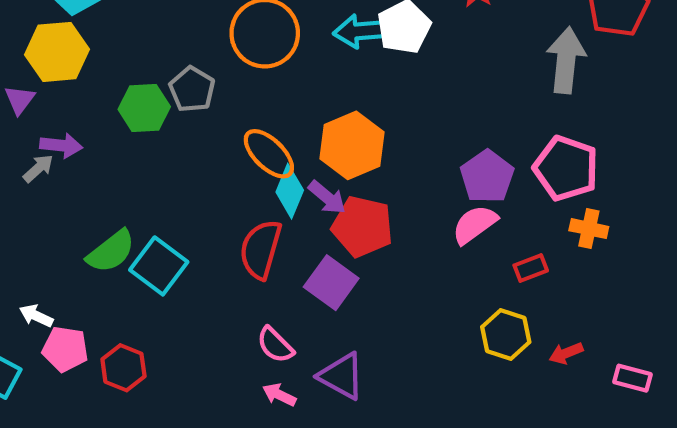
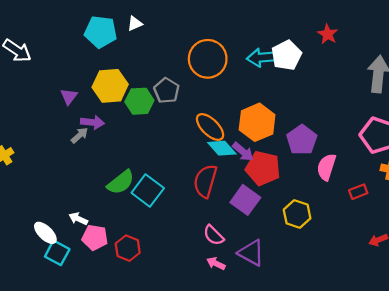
yellow hexagon: (57, 52) -> (110, 86), moved
purple pentagon: (487, 177) -> (302, 140), moved
cyan diamond: (290, 191) -> (222, 148), turned -64
pink semicircle: (475, 224) -> (326, 167), turned -36
yellow hexagon: (506, 335) -> (297, 214), moved

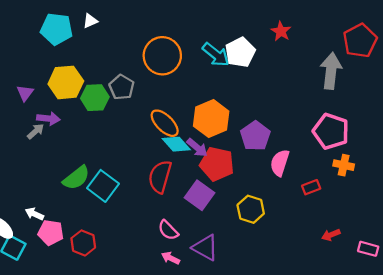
cyan arrow: (262, 58) -> (216, 55), turned -136

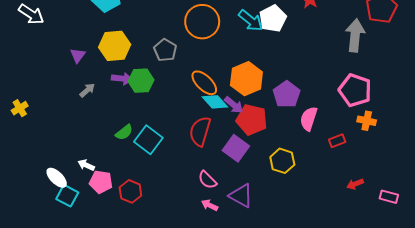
green hexagon: (95, 98) -> (141, 81), moved
purple arrow: (48, 119) -> (122, 79), moved
green semicircle: (76, 178) -> (124, 132), size x0.7

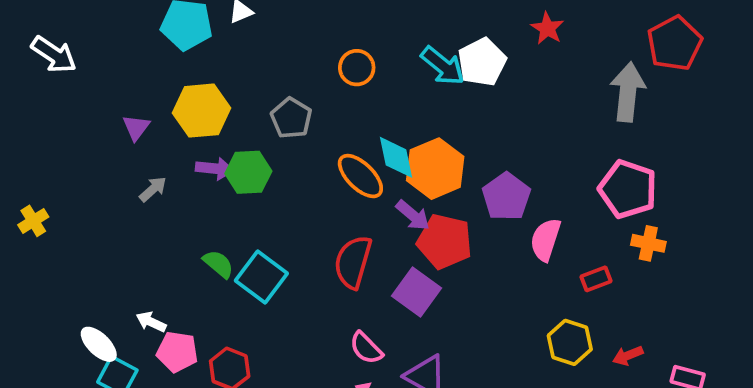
orange circle: (202, 22) -> (357, 68), size x0.6
cyan diamond: (215, 102) -> (396, 157), moved, turned 30
green semicircle: (124, 132) -> (218, 264), turned -102
yellow hexagon: (282, 161) -> (570, 342), moved

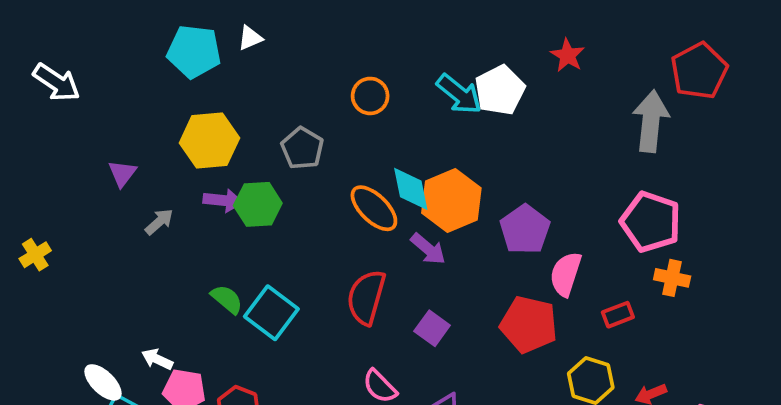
purple triangle: (136, 127) -> (122, 173), moved
red pentagon: (445, 241) -> (529, 324), moved
purple square: (417, 292) -> (432, 328), size x0.7

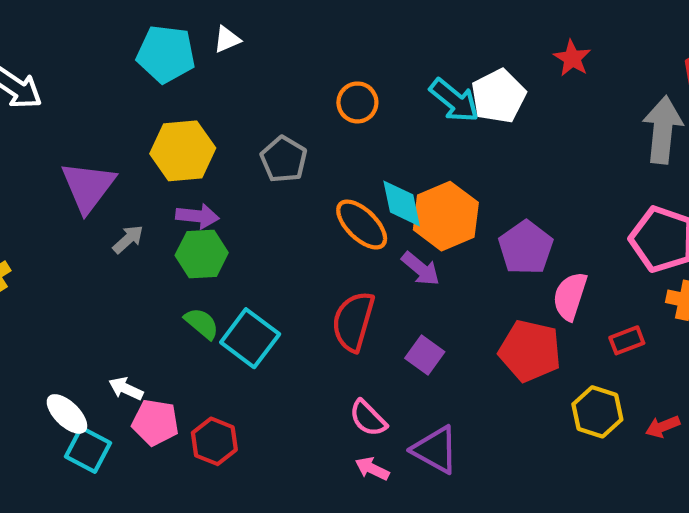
purple triangle: (122, 173) -> (88, 187), size x1.8
green hexagon: (258, 204) -> (202, 254), moved

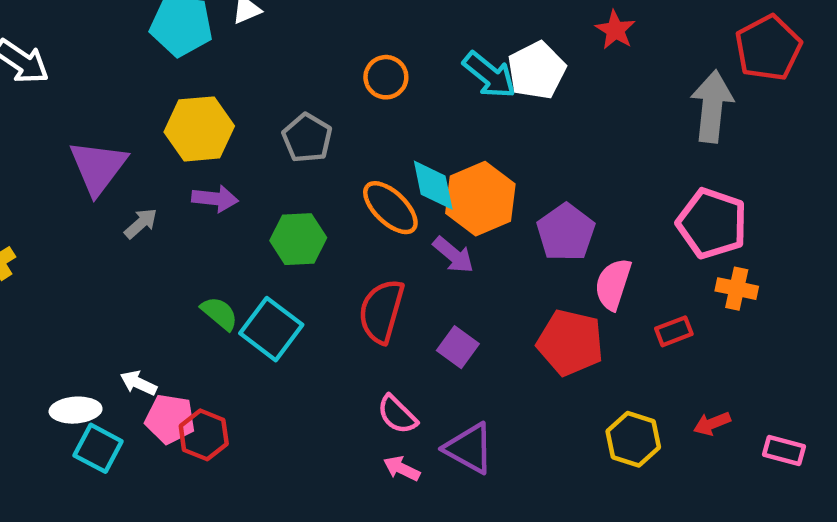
green hexagon: (202, 254) -> (298, 239), moved
yellow hexagon: (597, 412) -> (633, 439), moved
white ellipse: (67, 414) -> (76, 410), turned -48
red hexagon: (214, 441) -> (204, 435), moved

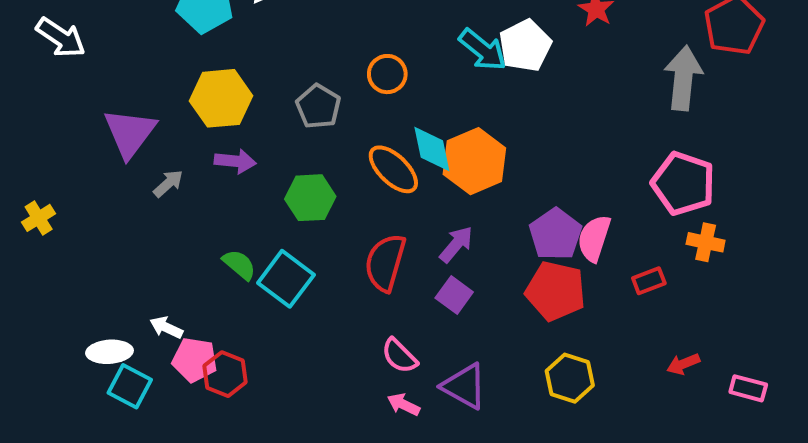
orange circle: (386, 77) -> (387, 74), moved
purple pentagon: (566, 232) -> (556, 234), moved
purple arrow: (453, 255) -> (456, 244), moved, turned -90
yellow hexagon: (633, 439) -> (570, 378), moved

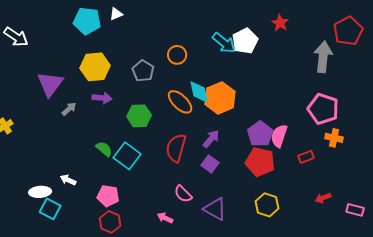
pink pentagon: (195, 360) -> (108, 196), moved
red hexagon: (225, 374) -> (110, 222), moved
pink arrow: (403, 405) -> (165, 218), moved

